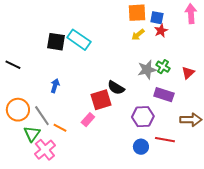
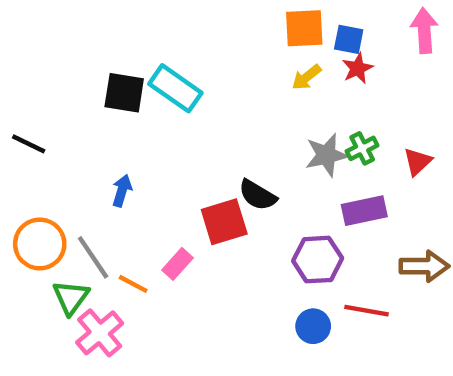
green cross: (163, 67) -> (362, 148), turned 32
purple rectangle: (164, 95) -> (364, 211), turned -30
pink rectangle: (88, 120) -> (178, 264), moved

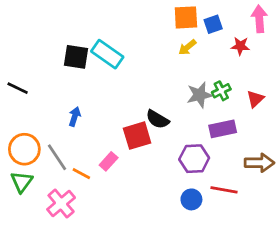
blue square: (349, 39) -> (213, 24), turned -30
red star: (358, 68) -> (240, 46), moved, turned 30
green triangle: (71, 297) -> (22, 182), moved

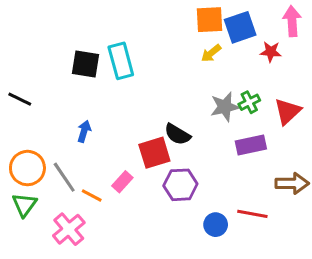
blue square: (213, 24) -> (240, 27), size x1.5
cyan rectangle: (107, 54) -> (121, 61), turned 40
red triangle: (255, 99) -> (288, 111), size x1.4
purple hexagon: (194, 159) -> (180, 185), moved

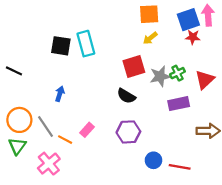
blue square: (240, 27) -> (188, 20), moved
red square: (154, 153) -> (134, 67), moved
red line: (252, 214) -> (180, 167), moved

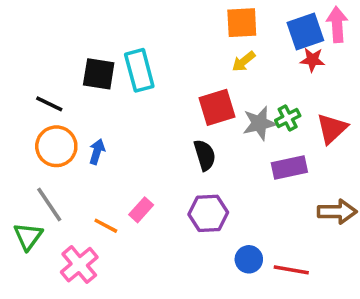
black line: (14, 71) -> (49, 104), moved
black semicircle: (126, 96) -> (205, 155), turned -138
orange circle: (19, 120) -> (56, 146), moved
gray line: (46, 126) -> (49, 205), moved

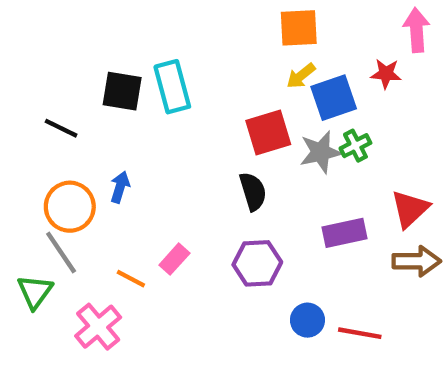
blue square: (305, 31) -> (334, 98), moved
red triangle: (332, 129) -> (410, 209), moved
orange circle: (56, 146) -> (70, 207), moved
purple rectangle: (289, 167) -> (345, 233), moved

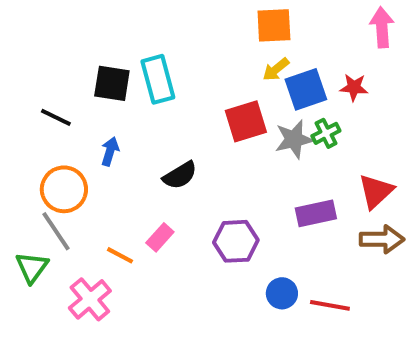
red star: (386, 74) -> (354, 87), moved
blue arrow: (120, 187) -> (110, 151), moved
black semicircle: (253, 191) -> (180, 175), moved, turned 76

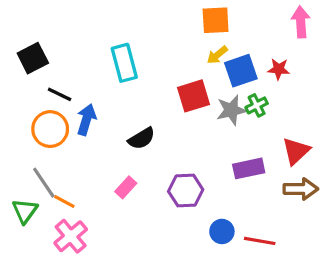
black square: (112, 83) -> (33, 58), moved, turned -36
black line: (56, 117) -> (60, 94), moved
blue arrow: (110, 151) -> (86, 120), size x1.4
orange circle: (64, 189) -> (50, 129), moved
orange line: (120, 255) -> (64, 202), moved

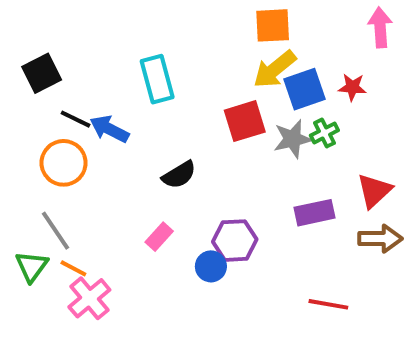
yellow arrow: (217, 55) -> (275, 69), size x1.6
blue arrow: (86, 120) -> (109, 129), moved, turned -80
orange line: (64, 202) -> (73, 268), moved
blue circle: (222, 231) -> (211, 266), moved

